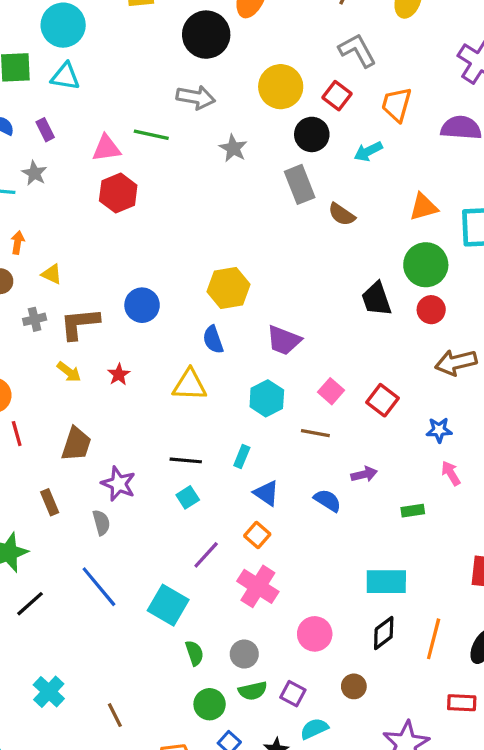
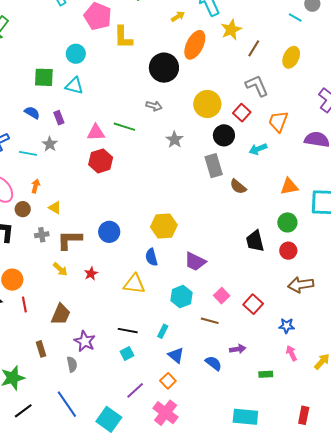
cyan circle: (63, 25) -> (76, 54), size x0.7
gray arrow: (196, 97) -> (154, 106), size x0.7
green circle: (426, 265) -> (287, 222), size x0.7

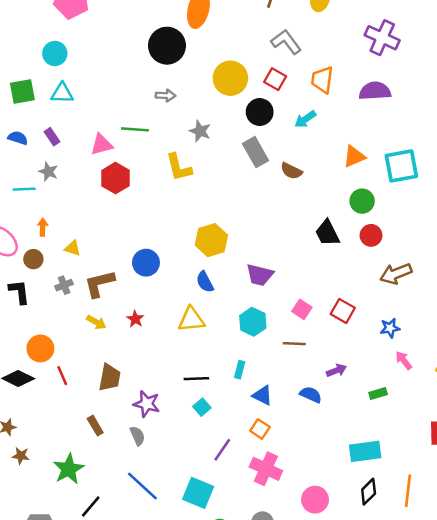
yellow L-shape: (123, 37) -> (179, 167), moved

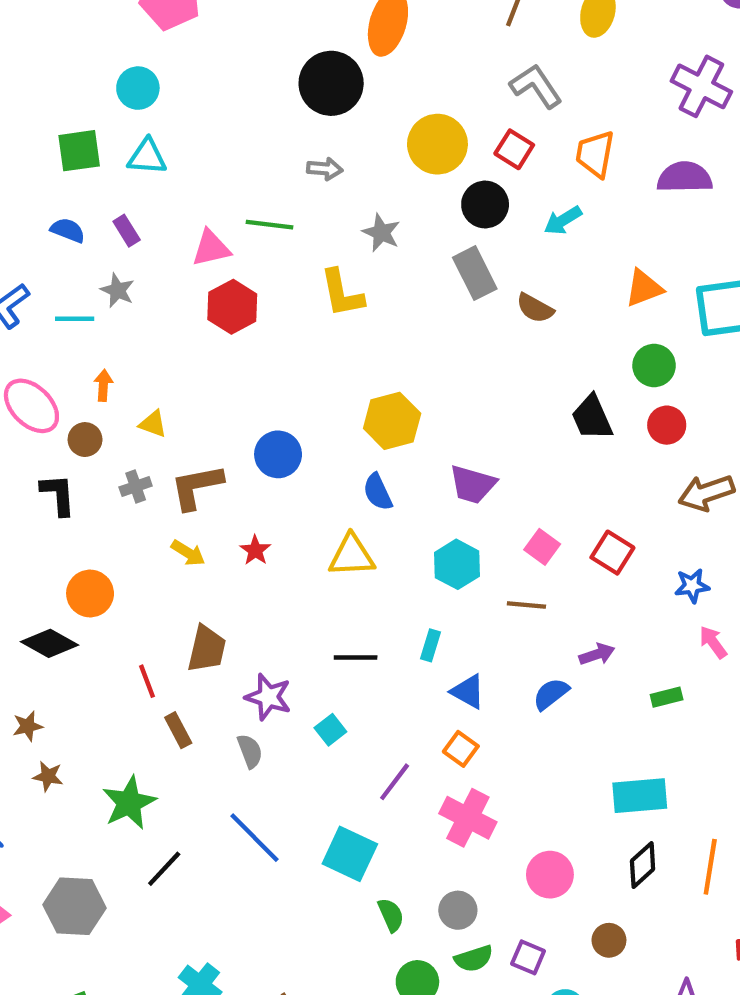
red line: (62, 376) -> (147, 681), moved
blue semicircle: (311, 395) -> (551, 694), turned -65
cyan square: (202, 407) -> (330, 730), moved

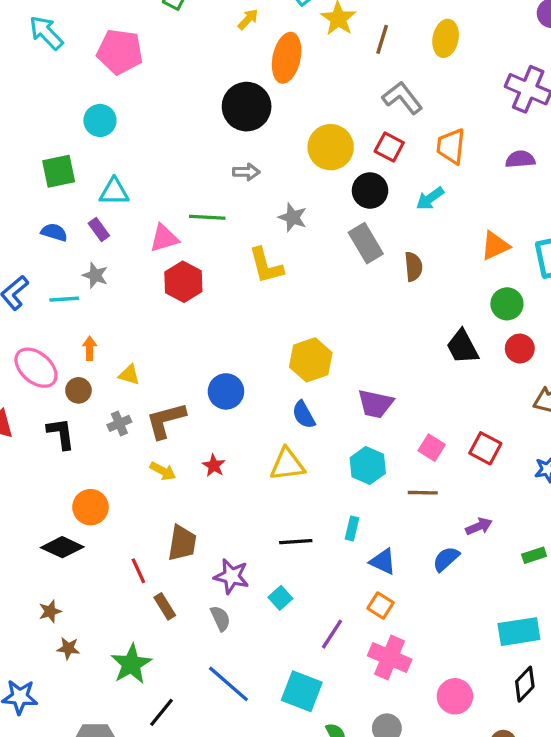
cyan triangle: (147, 157) -> (114, 192), moved
purple semicircle: (685, 177) -> (520, 159), size x0.7
brown semicircle: (535, 308) -> (413, 267), turned -120

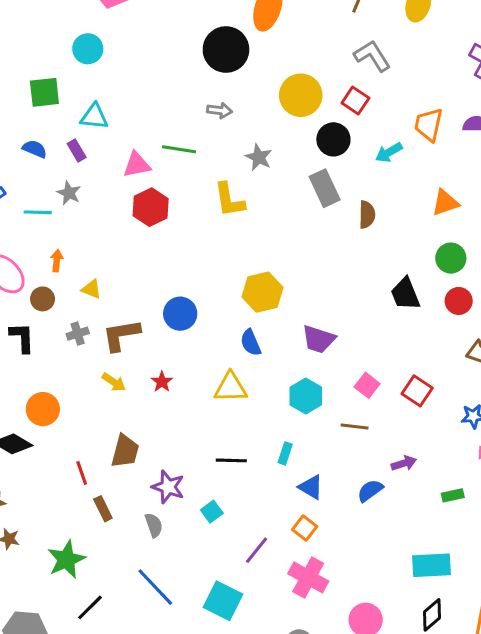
orange trapezoid: (451, 146) -> (429, 125), moved

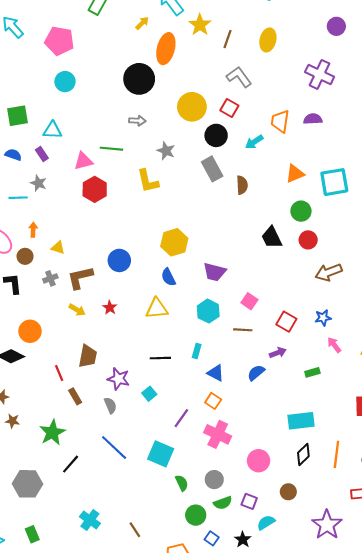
cyan circle: (88, 49) -> (65, 82), moved
red square: (417, 391) -> (286, 322), moved

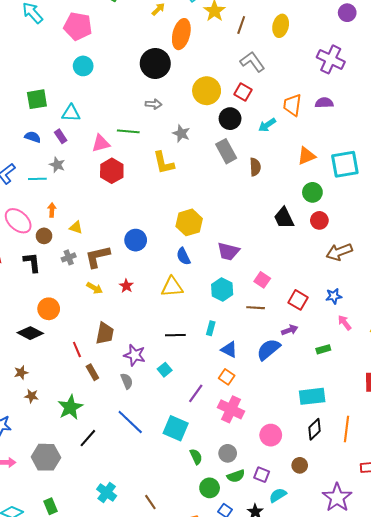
blue semicircle: (256, 373) -> (268, 349), size x1.4

